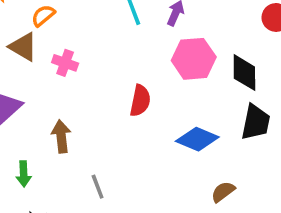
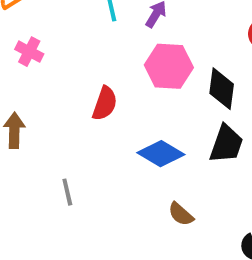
gray line: (98, 187) -> (67, 192), moved
brown semicircle: (223, 192) -> (181, 214), turned -110

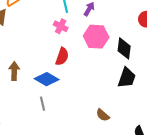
pink cross: (29, 52) -> (61, 26), moved
blue diamond: (161, 154) -> (47, 79), moved

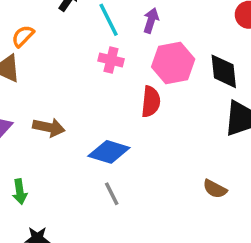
red semicircle: (62, 57) -> (151, 102), moved
brown arrow: (14, 71) -> (49, 127), moved, turned 114

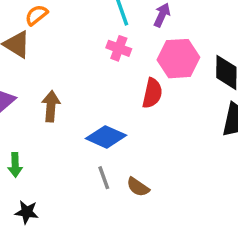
brown arrow: (49, 127) -> (51, 106), turned -104
brown semicircle: (215, 189) -> (138, 187), moved

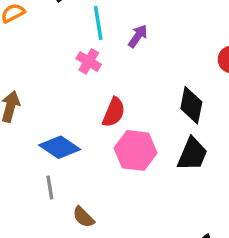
pink hexagon: (178, 59) -> (136, 150), moved
brown semicircle: (138, 187) -> (83, 217), moved

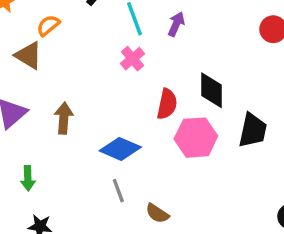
pink cross: (89, 61) -> (132, 59), turned 30
black diamond: (191, 105) -> (211, 90), moved

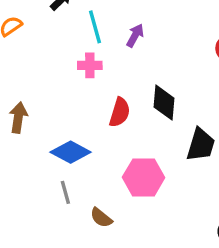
pink cross: (132, 59) -> (90, 65), turned 35
pink hexagon: (196, 138) -> (144, 177), moved

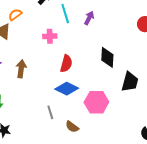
pink cross: (90, 65) -> (50, 36), moved
red semicircle: (120, 112) -> (66, 64), moved
blue diamond: (71, 152) -> (67, 89), moved

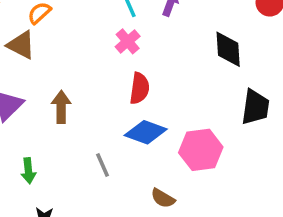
pink cross: (50, 36) -> (128, 41), moved, turned -32
black diamond: (107, 57) -> (228, 49), moved
gray line: (50, 112) -> (103, 165), moved

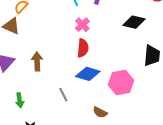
pink cross: (128, 41) -> (82, 25), moved
black diamond: (228, 49) -> (134, 22), turned -70

